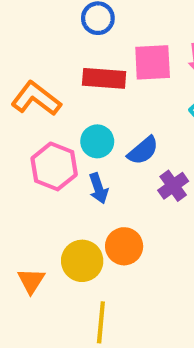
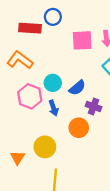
red rectangle: (104, 78) -> (30, 28), moved
purple cross: (173, 186) -> (94, 107), turned -35
orange circle: (124, 246) -> (79, 128), moved

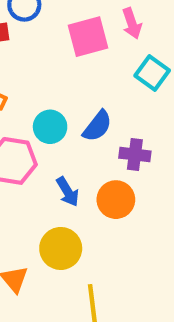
blue arrow: (54, 108) -> (68, 192), moved

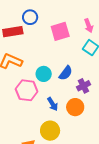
pink arrow: (132, 23) -> (89, 26), moved
purple cross: (135, 155) -> (83, 86), turned -32

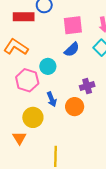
blue semicircle: (66, 73) -> (72, 49), moved
yellow circle: (50, 131) -> (33, 117), moved

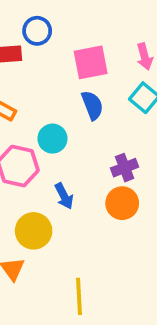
blue semicircle: (72, 49) -> (92, 105), turned -63
orange circle: (75, 107) -> (122, 203), moved

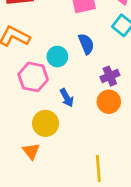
blue semicircle: (92, 105) -> (86, 44), moved
yellow line: (79, 296) -> (98, 168), moved

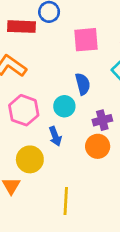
cyan circle: (57, 57) -> (64, 106), moved
yellow line: (98, 168) -> (66, 201), moved

